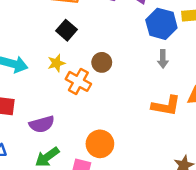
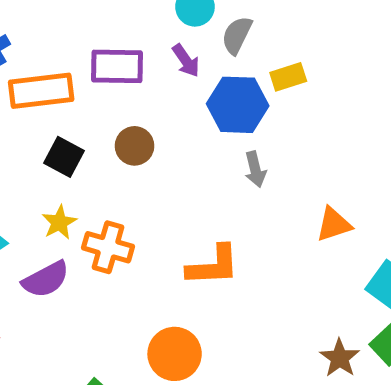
brown circle: (102, 62) -> (135, 146), moved
orange L-shape: (166, 106) -> (213, 266), moved
purple semicircle: (42, 124) -> (46, 279), moved

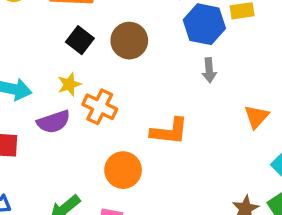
brown circle: (135, 146) -> (129, 41), size x1.4
orange triangle: (334, 224) -> (256, 117), turned -40
orange circle: (175, 354) -> (123, 170), moved

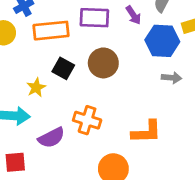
gray arrow: (209, 70) -> (172, 78), turned -72
yellow star: (69, 84) -> (36, 88), moved

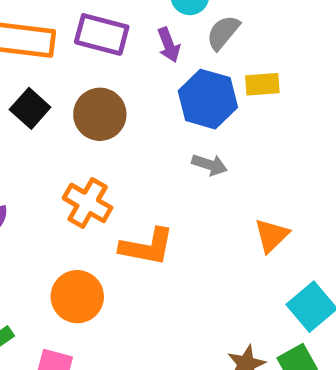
orange cross: (87, 120) -> (88, 203), moved

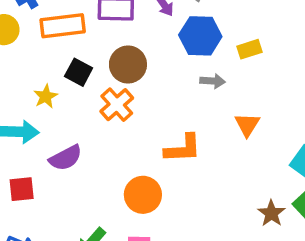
yellow rectangle: (262, 84) -> (249, 49), moved
orange cross: (88, 203) -> (117, 105), moved, turned 32
orange triangle: (272, 235) -> (247, 125), moved

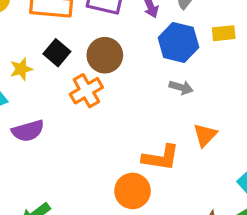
yellow rectangle: (249, 49) -> (224, 33), moved
orange L-shape: (183, 148) -> (161, 158), moved
orange circle: (143, 195) -> (133, 191), moved

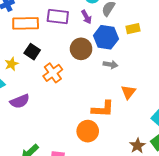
brown circle: (105, 55) -> (81, 49), moved

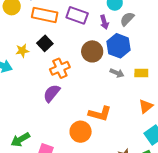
yellow rectangle: (133, 29) -> (141, 73), moved
orange triangle: (128, 92) -> (146, 106), moved
purple semicircle: (20, 101) -> (52, 93), moved, turned 138

